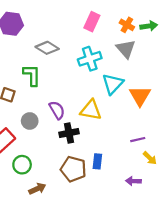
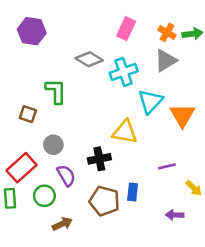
gray diamond: (47, 48) -> (89, 59), moved
gray triangle: (126, 49) -> (166, 61), turned 40
purple semicircle: (57, 110) -> (66, 175), moved
purple line: (138, 140) -> (167, 166), moved

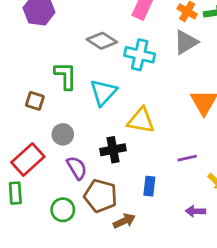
cyan cross: (124, 72) -> (140, 55), turned 32
cyan triangle: (150, 101) -> (103, 92), moved
green circle: (44, 196) -> (63, 210), moved
brown pentagon: (104, 201) -> (100, 196), moved
brown arrow: (62, 224) -> (124, 221), moved

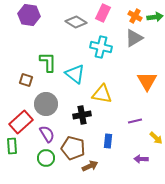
gray diamond: (102, 41) -> (76, 22), moved
cyan triangle: (103, 92) -> (75, 74), turned -35
gray circle: (63, 134) -> (46, 104), size x1.5
purple semicircle: (77, 168) -> (47, 134), moved

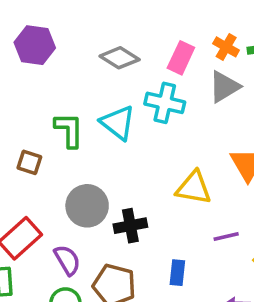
pink rectangle: (103, 13) -> (181, 58), moved
cyan triangle: (75, 74) -> (118, 123), moved
yellow triangle: (102, 94) -> (194, 188), moved
gray circle: (46, 104) -> (87, 206), moved

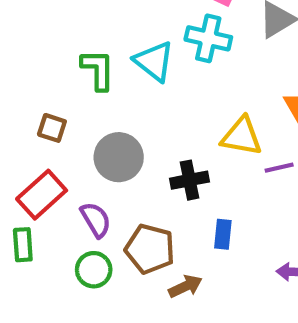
brown square: (29, 162) -> (52, 128), moved
black cross: (130, 226) -> (190, 180), moved
purple line: (226, 236) -> (279, 168), moved

